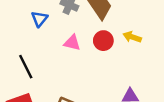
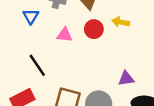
black line: (26, 67) -> (37, 65), moved

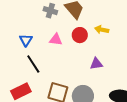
blue triangle: (31, 16) -> (26, 40), moved
purple triangle: (126, 78) -> (96, 64), moved

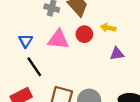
pink triangle: (56, 40) -> (58, 40), size x1.5
purple triangle: (96, 64) -> (117, 54), moved

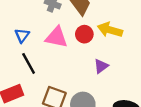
yellow arrow: (108, 28) -> (110, 30), size x1.5
purple triangle: (117, 54) -> (101, 66), moved, turned -32

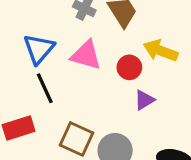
red circle: (84, 34) -> (129, 67), moved
blue triangle: (22, 35) -> (39, 49), size x1.5

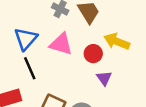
purple triangle: (144, 100) -> (104, 78), turned -35

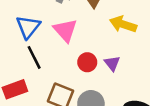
pink triangle: (61, 44) -> (65, 30), turned 35
red circle: (93, 54) -> (87, 62), moved

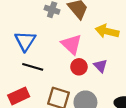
pink triangle: (65, 30) -> (71, 44), moved
black line: (34, 57) -> (33, 67), turned -42

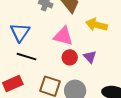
pink triangle: (71, 44) -> (63, 36), turned -30

